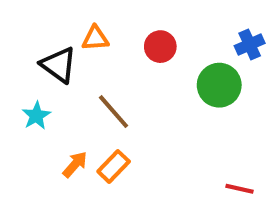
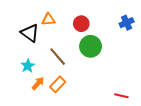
green circle: (219, 85) -> (91, 46), moved
cyan star: (36, 116) -> (28, 66), moved

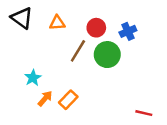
blue cross: (127, 23) -> (128, 31), moved
black triangle: (30, 33) -> (22, 18), moved
brown line: (58, 57) -> (78, 51), moved, turned 72

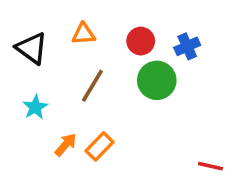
black triangle: (22, 18) -> (32, 48), moved
brown line: (78, 51) -> (92, 86), moved
cyan star: (33, 78) -> (35, 107), moved

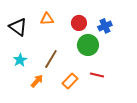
brown line: (92, 86) -> (51, 59), moved
orange rectangle: (100, 146) -> (70, 81), moved
red line: (210, 166) -> (97, 75), moved

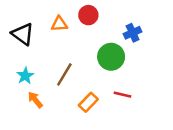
red circle: (79, 23) -> (88, 15), moved
orange arrow: (37, 81) -> (35, 100), moved, turned -80

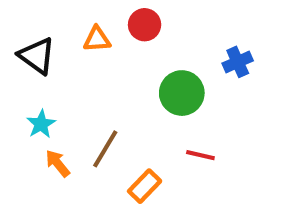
blue cross: (133, 33) -> (238, 62), moved
brown line: (64, 74) -> (105, 149), moved
orange rectangle: (88, 102) -> (145, 186), moved

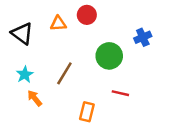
brown line: (105, 149) -> (64, 73), moved
orange rectangle: (145, 186) -> (87, 112), turned -30

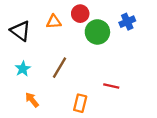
blue cross: (143, 37) -> (127, 22), moved
green circle: (109, 56) -> (97, 32), moved
orange arrow: (35, 98) -> (32, 100), moved

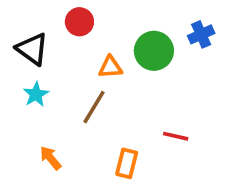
red circle: (80, 14) -> (79, 22), moved
orange triangle: (54, 22) -> (110, 67), moved
cyan star: (23, 69) -> (36, 94), moved

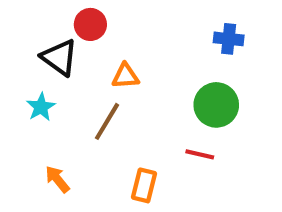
blue cross: (201, 34) -> (229, 39), turned 30
black triangle: (32, 49) -> (59, 57), moved
green circle: (154, 51) -> (216, 105), moved

